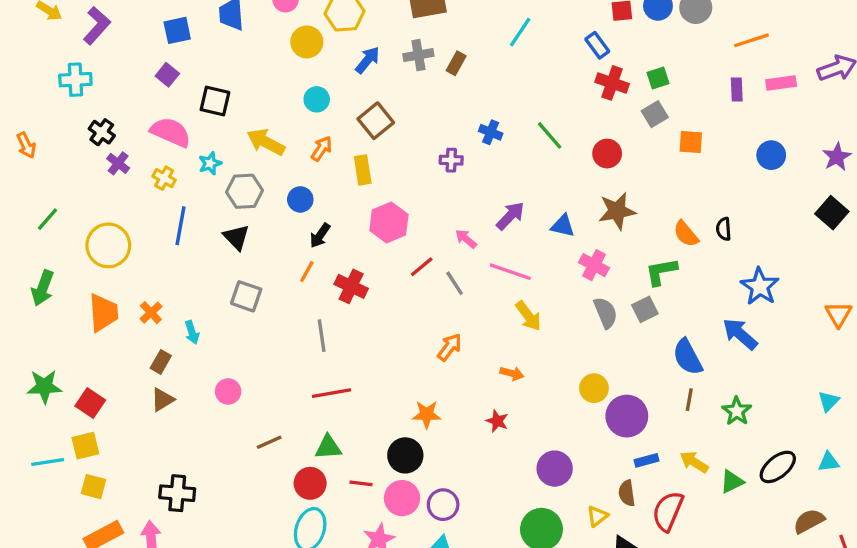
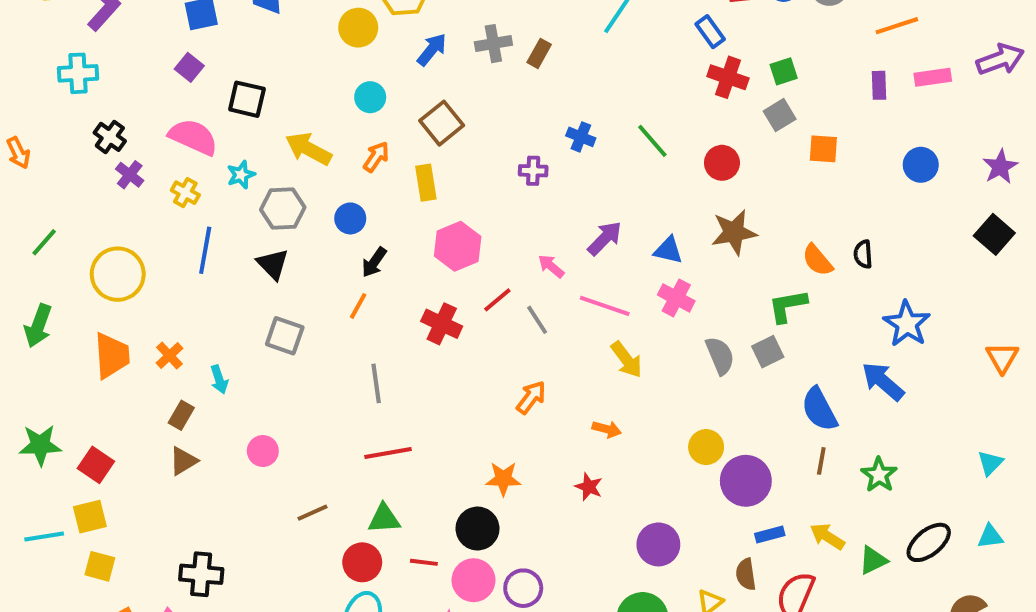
pink cross: (594, 265) -> (676, 298), moved
red cross: (351, 286) -> (442, 324), moved

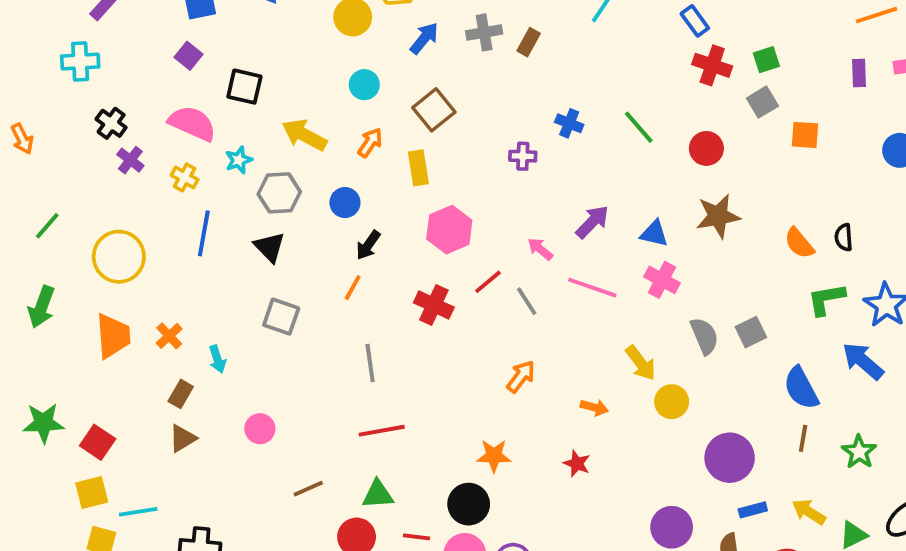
green L-shape: (788, 306) -> (826, 299), moved
yellow arrow: (627, 360) -> (641, 363), moved
yellow circle: (706, 447) -> (672, 402), moved
cyan line: (44, 536) -> (138, 512), moved
purple circle: (658, 544) -> (672, 527), moved

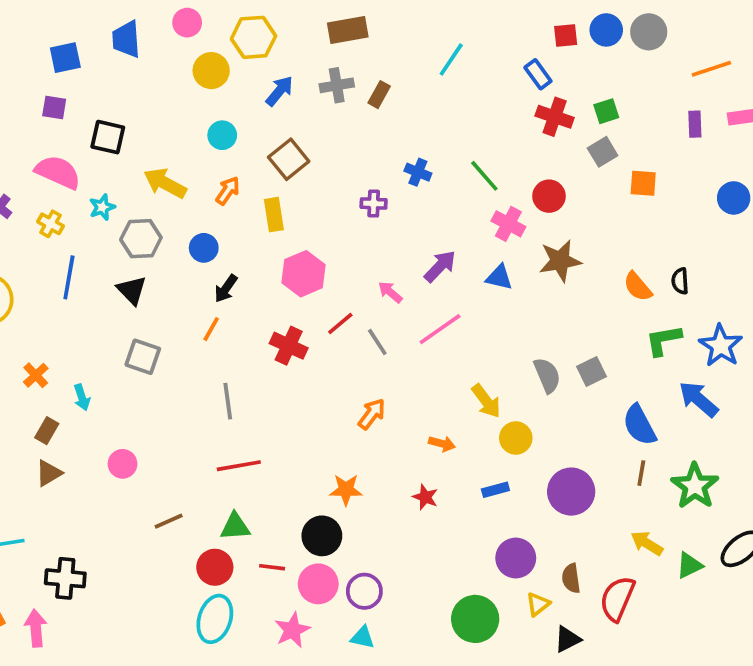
purple square: (188, 56) -> (54, 108), turned -30
pink cross: (662, 280) -> (508, 224), moved
pink line: (592, 288) -> (440, 329), turned -54
green star: (859, 452) -> (695, 486), size x1.4
blue rectangle: (753, 510) -> (495, 490), moved

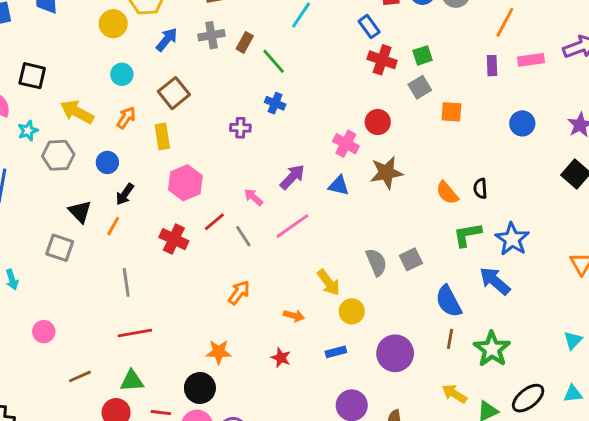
orange line: (711, 69) -> (505, 22), turned -44
green line: (484, 176) -> (274, 61), moved
black triangle: (132, 290) -> (80, 212), moved

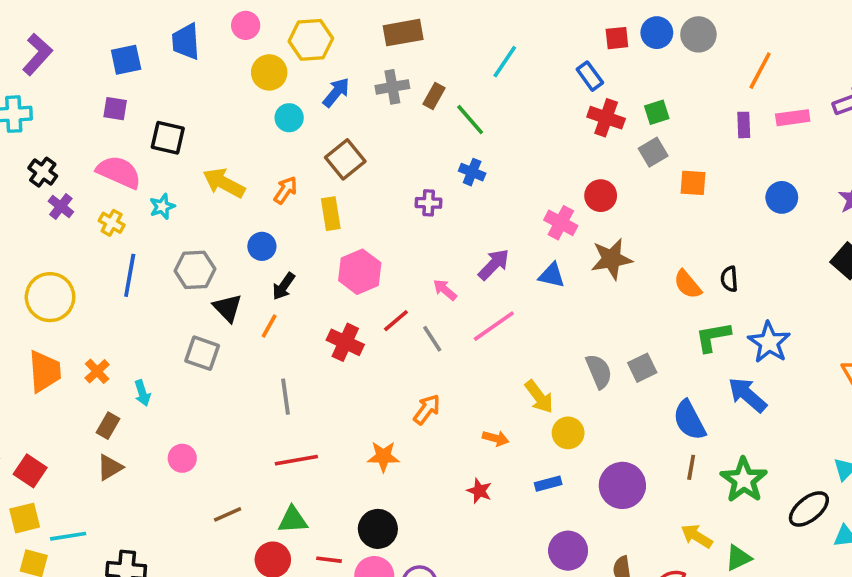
cyan circle: (122, 74) -> (289, 118), moved
gray hexagon: (58, 155) -> (195, 270), moved
orange star: (219, 352) -> (383, 456), moved
black ellipse: (528, 398) -> (809, 509), moved

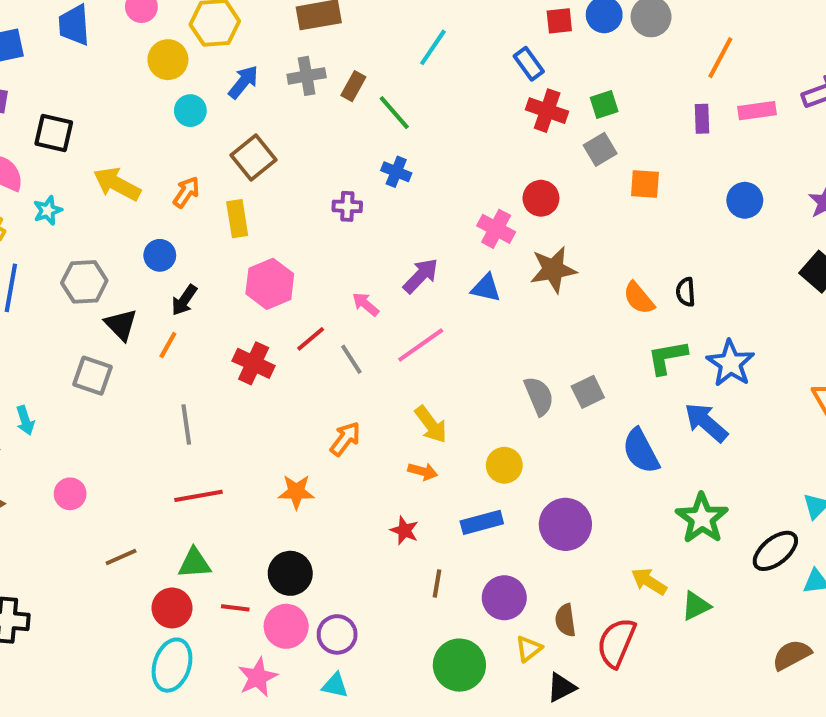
yellow arrow: (539, 397) -> (431, 425), moved
brown line: (691, 467) -> (437, 583), moved
blue rectangle: (548, 484) -> (482, 522), size x1.4

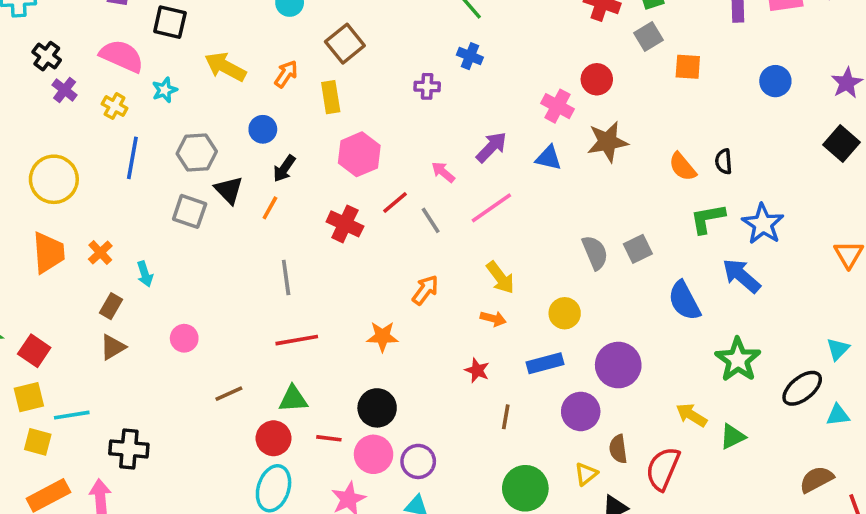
gray square: (93, 376) -> (190, 211), moved
purple circle: (504, 598) -> (581, 411), moved

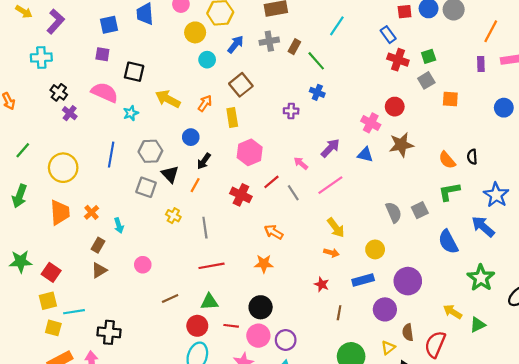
yellow cross: (115, 106) -> (173, 216), moved
green L-shape: (708, 219) -> (449, 192), moved
orange arrow: (425, 290) -> (274, 232), moved, turned -96

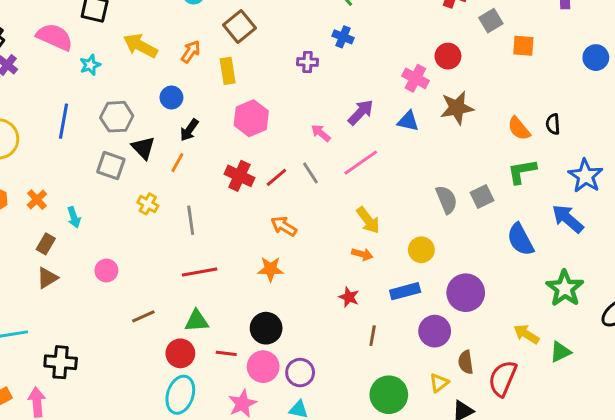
red line: (271, 182) -> (276, 177), moved

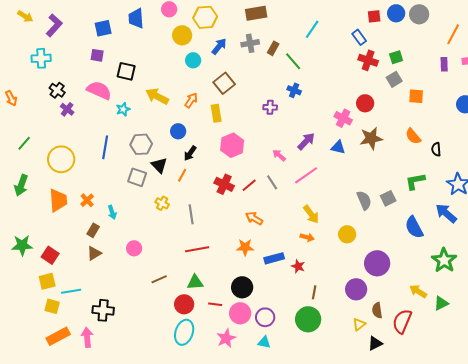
orange semicircle: (519, 129) -> (413, 136), moved
blue rectangle: (405, 291) -> (274, 258), moved
green circle: (389, 395) -> (308, 319), moved

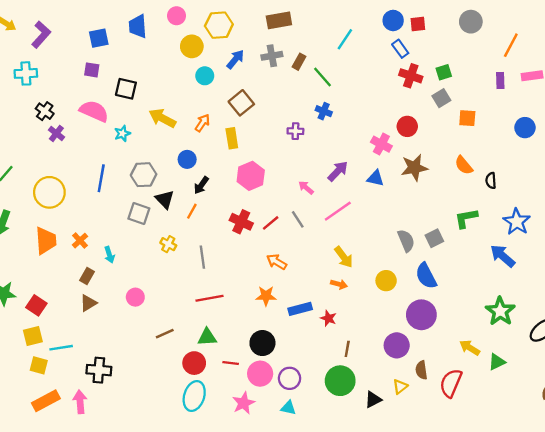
blue circle: (396, 13) -> (393, 20), moved
blue semicircle: (414, 227) -> (426, 276), moved
black triangle: (375, 343) -> (373, 400), moved

